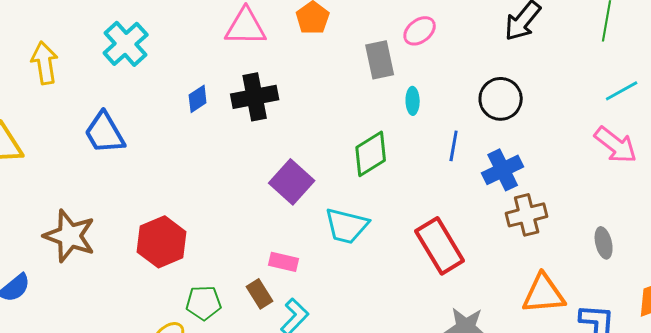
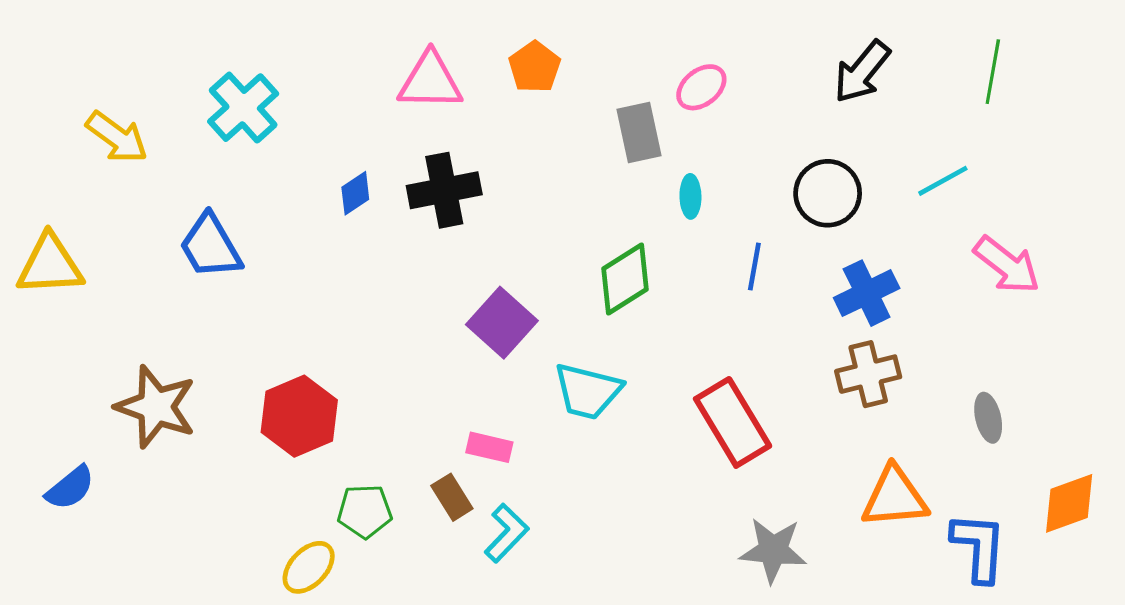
yellow arrow: (45, 63) -> (117, 137), turned 135
cyan line: (622, 91) -> (943, 181), moved
blue cross: (503, 170) -> (867, 293), moved

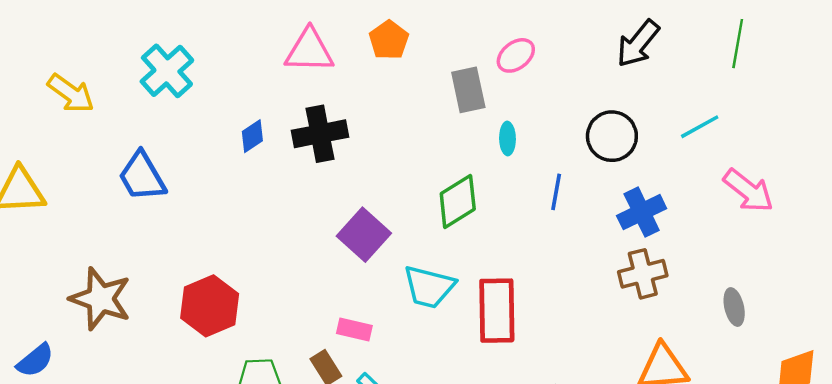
red rectangle: (733, 422) -> (497, 311), moved, turned 30

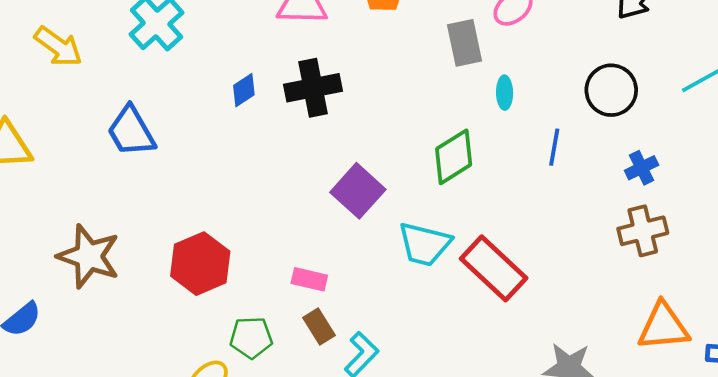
blue cross: (642, 212) -> (642, 168), size x0.7
red rectangle: (497, 311) -> (494, 268), turned -46
pink rectangle: (354, 330) -> (309, 279), moved

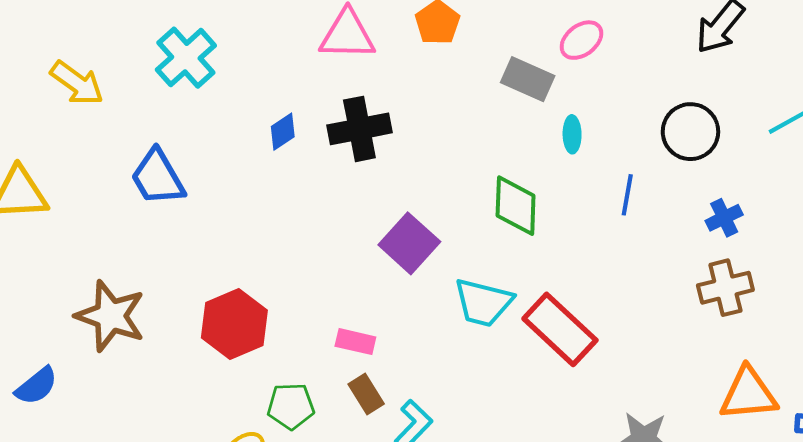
gray rectangle: (465, 43) -> (528, 79), turned -54
green diamond: (454, 157) -> (516, 206), turned -56

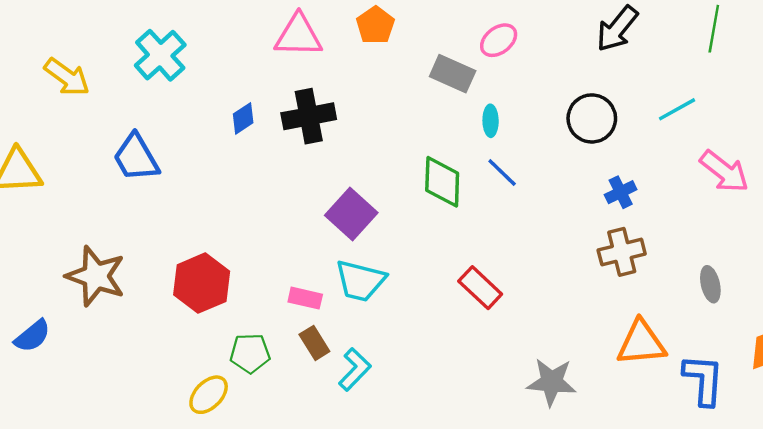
blue line: (627, 195) -> (502, 173), moved, turned -56
cyan trapezoid: (483, 303) -> (360, 281), moved
red rectangle: (560, 329) -> (480, 288), size x0.7

